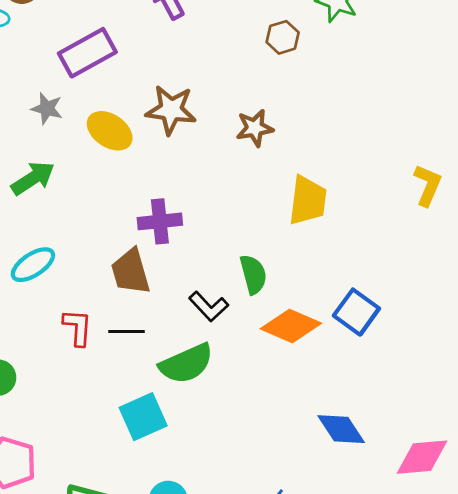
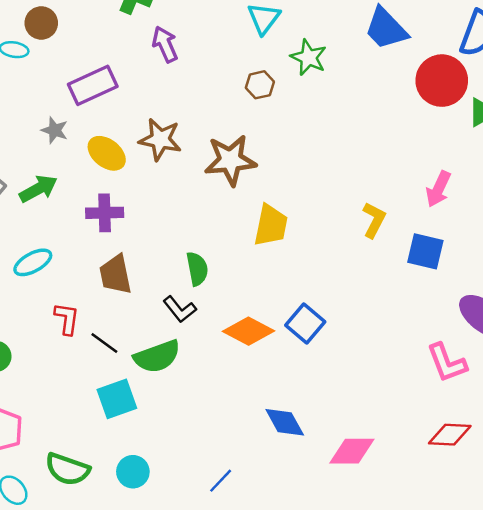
brown star: (255, 128) -> (230, 160), size x1.6
purple cross: (160, 221) -> (105, 213), moved
green semicircle: (253, 274) -> (197, 269), moved
black line: (126, 332) -> (104, 343), moved, turned 32

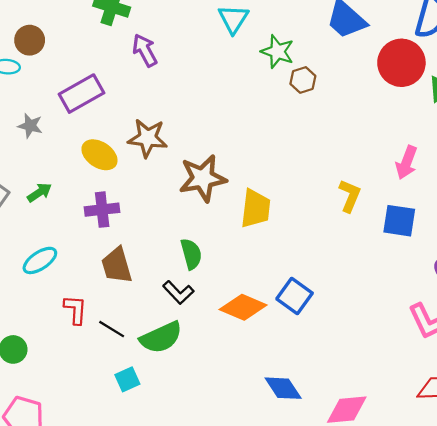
brown hexagon: (260, 85) -> (303, 80), moved
gray star: (55, 130) -> (30, 126), moved
brown star: (230, 160) -> (203, 178), moved
green arrow: (38, 189) -> (39, 192), size x0.7
cyan square: (117, 399) -> (127, 379), size x0.7

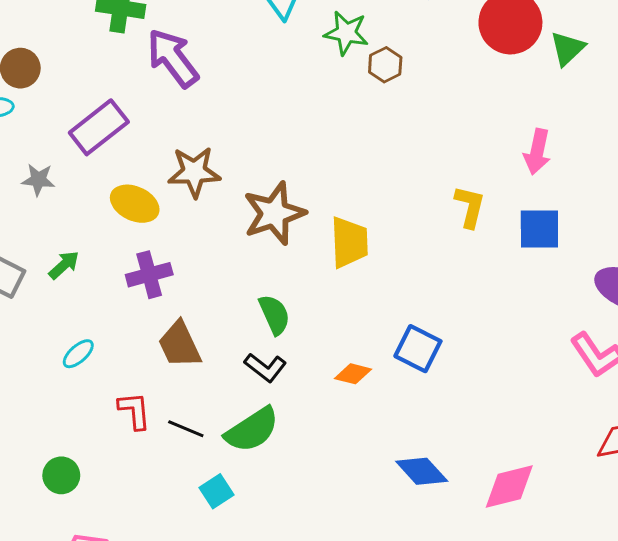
purple arrow: (145, 50) -> (173, 58), size x1.4
cyan ellipse: (40, 260) -> (78, 354), size x0.7
orange diamond: (243, 307) -> (353, 374), size x0.6

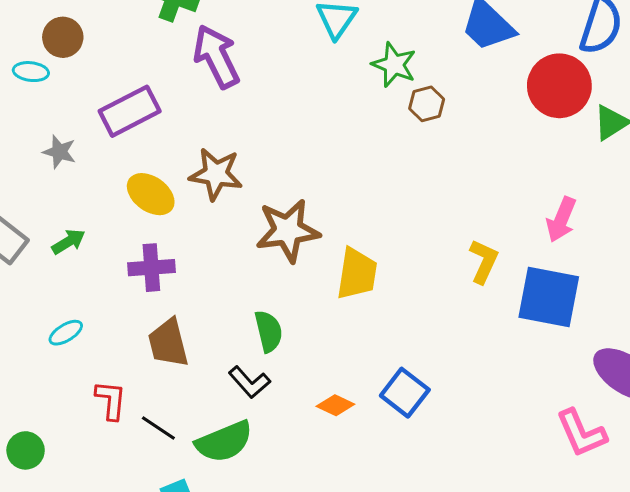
blue square: (539, 229) -> (549, 297), size x1.4

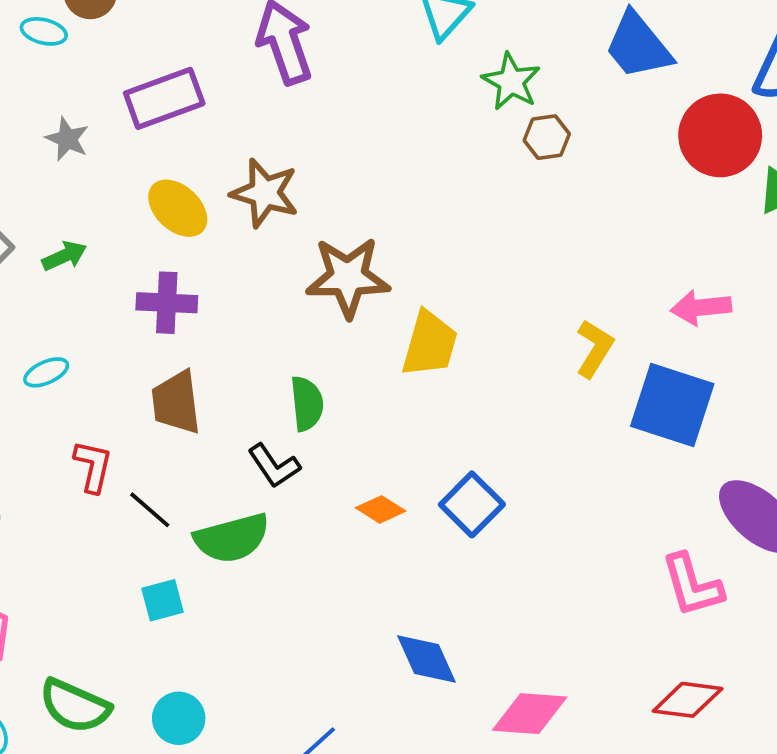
pink arrow: (561, 220) -> (701, 307), turned 54

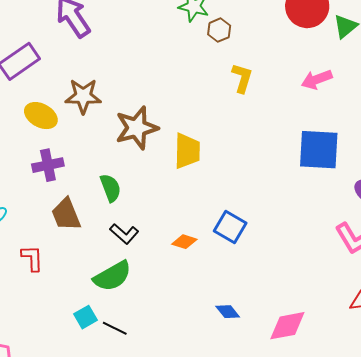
pink arrow: (701, 307) -> (317, 79), moved
yellow L-shape: (594, 349) -> (242, 78), moved
green semicircle: (307, 404) -> (111, 188), moved
black line: (150, 510) -> (115, 328), moved
blue diamond: (427, 659) -> (228, 312), size x0.7

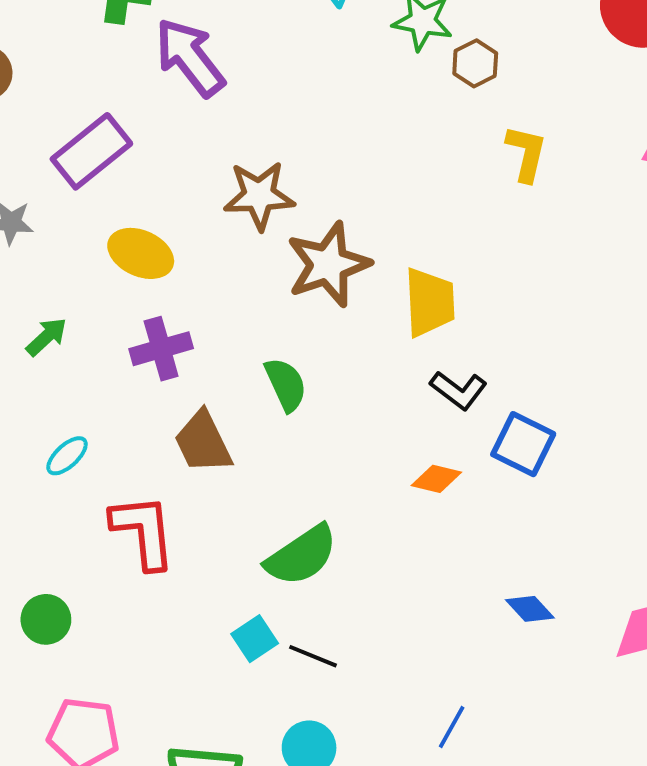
brown star: (83, 96) -> (259, 195), moved
black L-shape: (124, 234) -> (459, 390), moved
red L-shape: (32, 258) -> (143, 531), size x1.5

